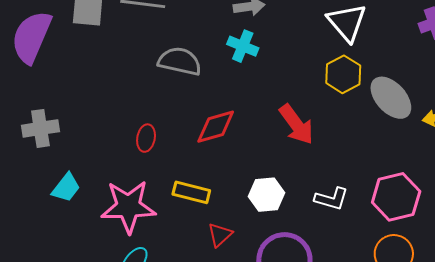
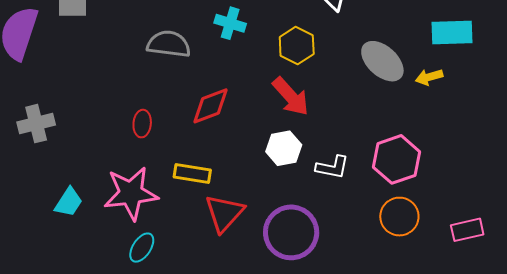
yellow hexagon: (343, 74) -> (297, 46), moved
cyan trapezoid: (66, 188) -> (69, 202), moved
white hexagon: (267, 195) -> (284, 148), moved
red triangle: (220, 235) -> (224, 213), size x1.6

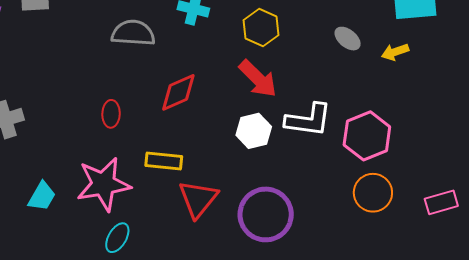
gray ellipse: (382, 61) -> (348, 39), size x0.6
white L-shape: (332, 167) -> (308, 120), moved, size x1.4

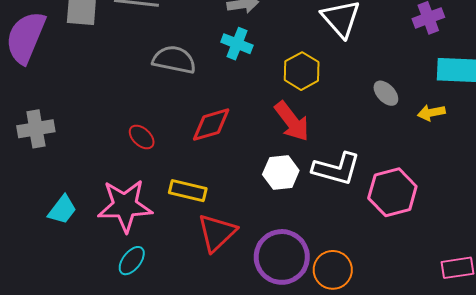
red ellipse: (111, 114) -> (142, 137), turned -56
orange circle: (373, 193) -> (333, 270), moved

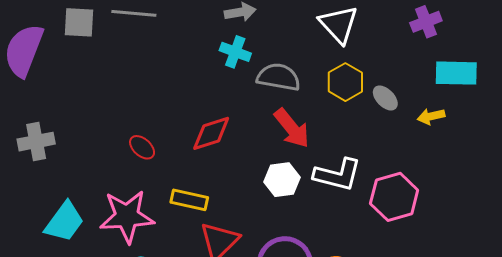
gray semicircle: (174, 60) -> (279, 77), moved
yellow hexagon: (302, 71) -> (345, 82), moved
cyan trapezoid: (62, 210) -> (64, 222), size x1.4

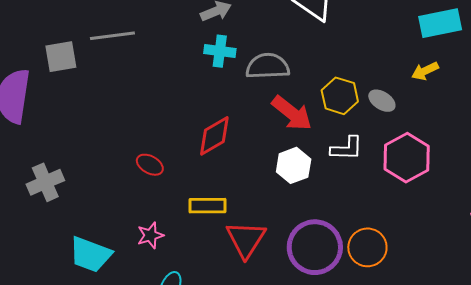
yellow hexagon: (345, 82) -> (340, 96), moved
gray ellipse: (385, 98) -> (382, 101), moved
white L-shape: (338, 175) -> (347, 148), size x0.7
pink star: (127, 216) -> (150, 235), size x0.5
cyan trapezoid: (64, 222) -> (90, 254), turned 87

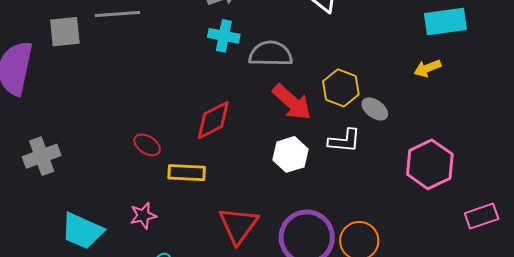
gray ellipse: (382, 101) -> (375, 109), moved
pink hexagon: (407, 158) -> (430, 164), moved
yellow rectangle: (208, 206) -> (187, 173), moved

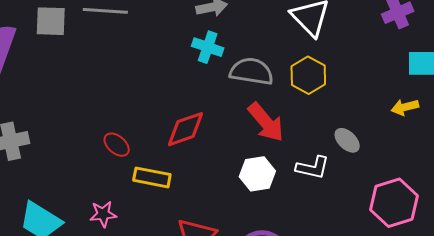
yellow hexagon: (341, 88) -> (308, 75), moved

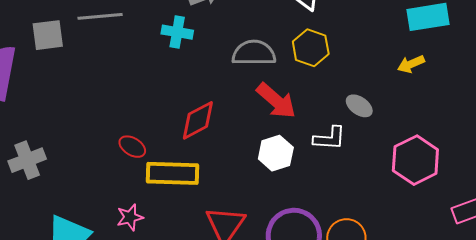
cyan cross: (208, 47) -> (177, 32), moved
yellow rectangle: (152, 177) -> (172, 173), size x1.4

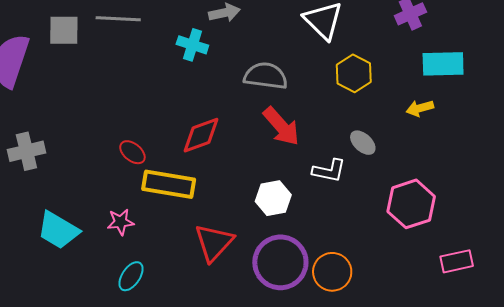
yellow hexagon: (311, 48) -> (354, 73), moved
white hexagon: (276, 153) -> (273, 198), moved

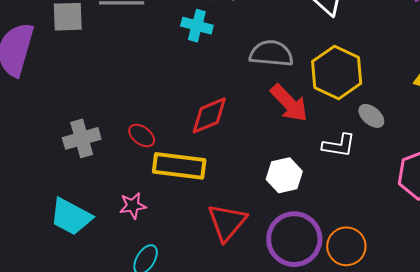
yellow hexagon: (354, 73) -> (337, 72), moved, size x1.4
gray cross: (26, 151) -> (82, 138), moved

